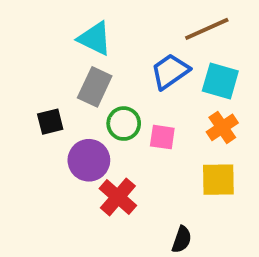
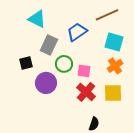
cyan triangle: (95, 39) -> (37, 19), moved
blue trapezoid: (170, 71) -> (77, 32), moved
red cross: (118, 197) -> (86, 92), moved

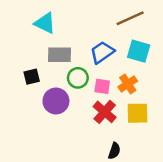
blue trapezoid: (77, 32) -> (102, 52), moved
gray rectangle: (49, 45) -> (60, 55), turned 66
orange cross: (115, 66) -> (128, 84), moved

